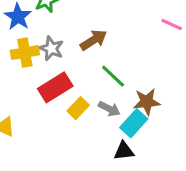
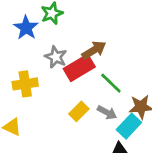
yellow cross: (25, 53) -> (25, 84), moved
red rectangle: (55, 87) -> (79, 68), moved

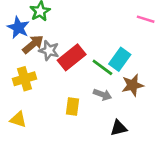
brown arrow: (94, 50) -> (33, 44), moved
yellow rectangle: (79, 111) -> (73, 106), moved, turned -30
cyan rectangle: (129, 126) -> (120, 59), moved

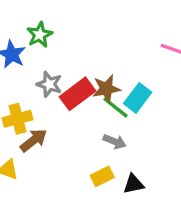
brown arrow: (33, 44) -> (34, 140), moved
brown star: (133, 85) -> (106, 89), moved
yellow rectangle: (73, 106) -> (102, 176), moved, turned 54

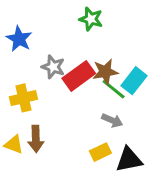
green star: (40, 35) -> (91, 19), moved, turned -30
brown arrow: (34, 140) -> (36, 139), moved, turned 125
black triangle: (133, 184) -> (129, 160), size x1.4

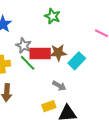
red rectangle: (79, 76) -> (40, 54), turned 30
green line: (114, 89) -> (28, 63), moved

